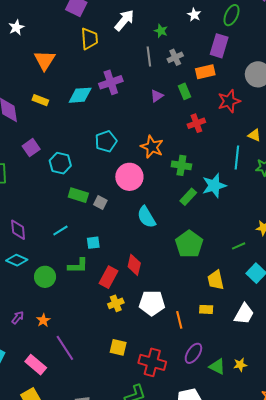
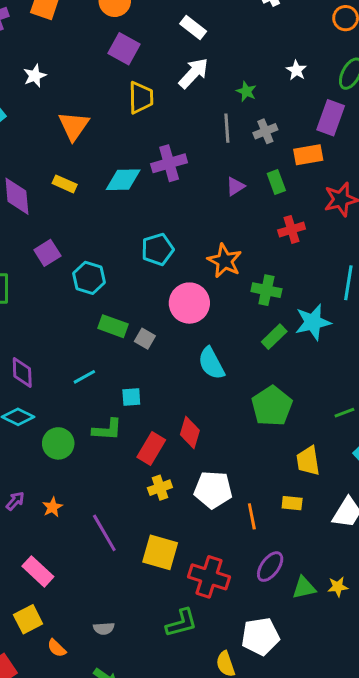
yellow square: (118, 347) -> (160, 552), size x1.4
purple line: (65, 348) -> (104, 533), moved
green triangle: (217, 366) -> (304, 588), turned -42

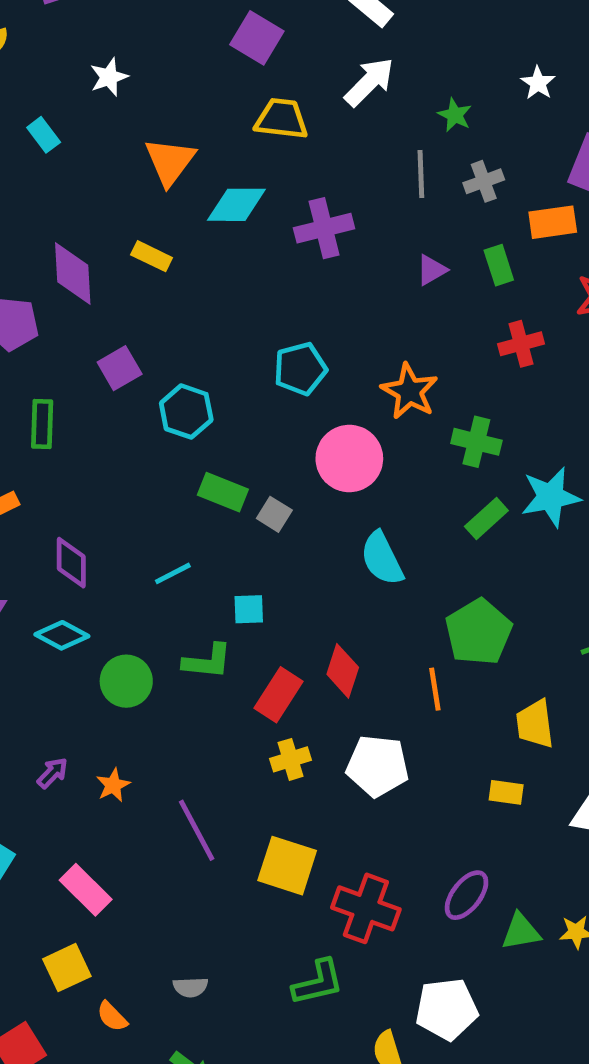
yellow trapezoid: (141, 98) -> (281, 119), turned -84
cyan diamond: (123, 180) -> (236, 205), moved
orange line: (252, 516) -> (435, 689), moved

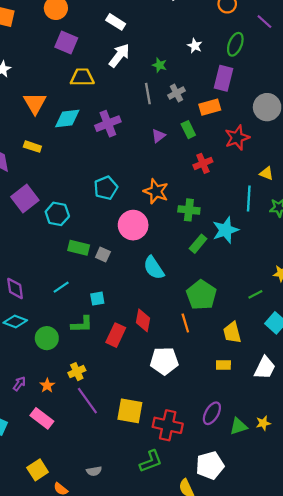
purple square: (120, 368) -> (25, 199), size x1.4
yellow cross: (291, 759) -> (77, 372), moved
pink rectangle: (86, 890) -> (42, 418), moved

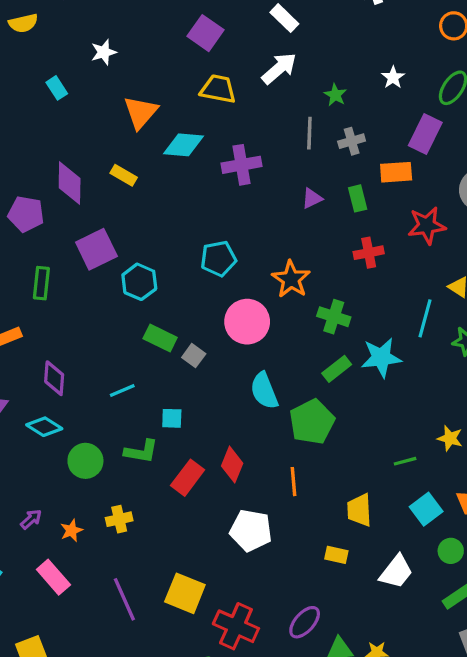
green pentagon: (201, 295) -> (312, 422), moved
purple line: (87, 401) -> (124, 599), moved

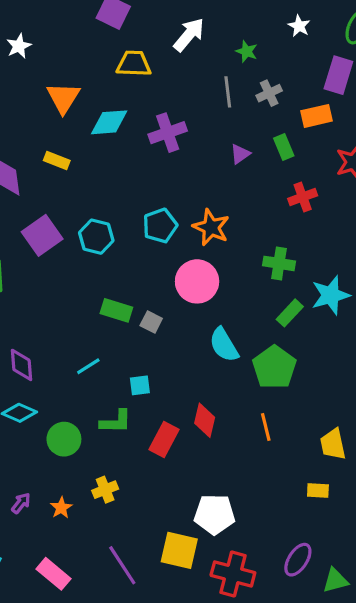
orange star: (291, 279) -> (211, 227), moved
cyan hexagon: (139, 282) -> (96, 237), moved
white pentagon: (251, 531) -> (215, 514), moved
pink rectangle: (53, 577) -> (53, 574), moved

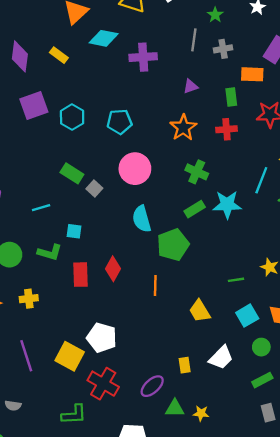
green rectangle: (284, 147) -> (231, 97), moved
orange star: (211, 227) -> (183, 128), moved
red rectangle: (164, 440) -> (81, 275), turned -45
yellow trapezoid: (333, 444) -> (200, 311), turned -35
yellow rectangle: (318, 491) -> (185, 365), moved, turned 63

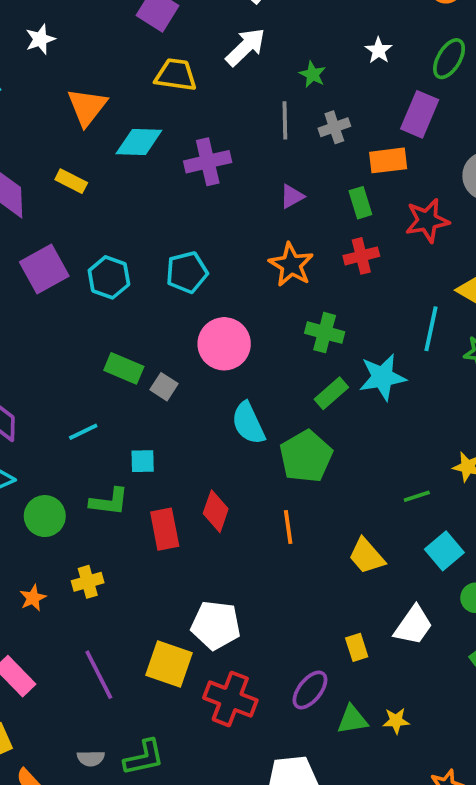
green L-shape: (74, 415) -> (144, 757), moved

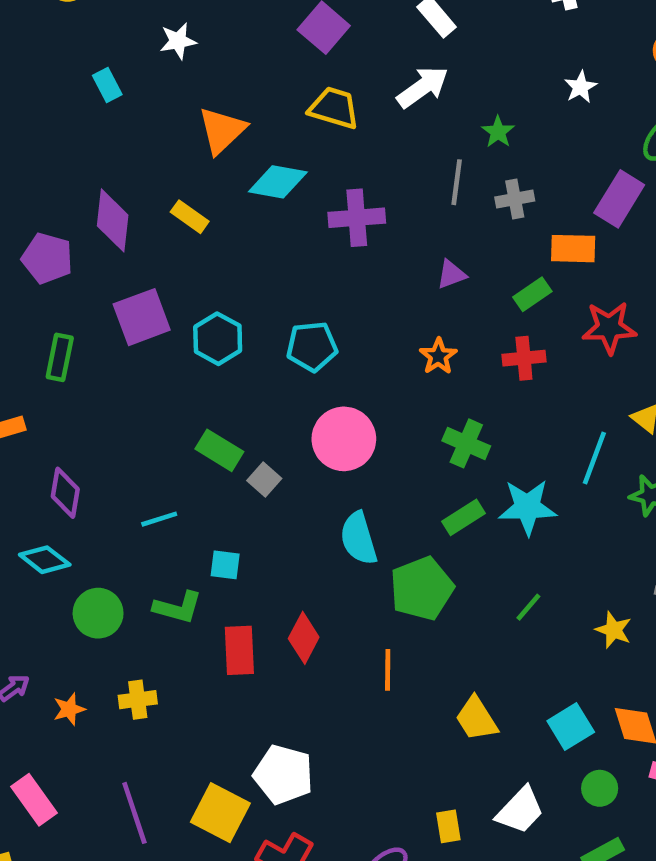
white star: (379, 50) -> (581, 87), moved
green rectangle: (360, 203) -> (532, 294), turned 64
orange star: (291, 265) -> (438, 356), size x0.7
green line: (417, 496) -> (528, 607), moved, turned -40

